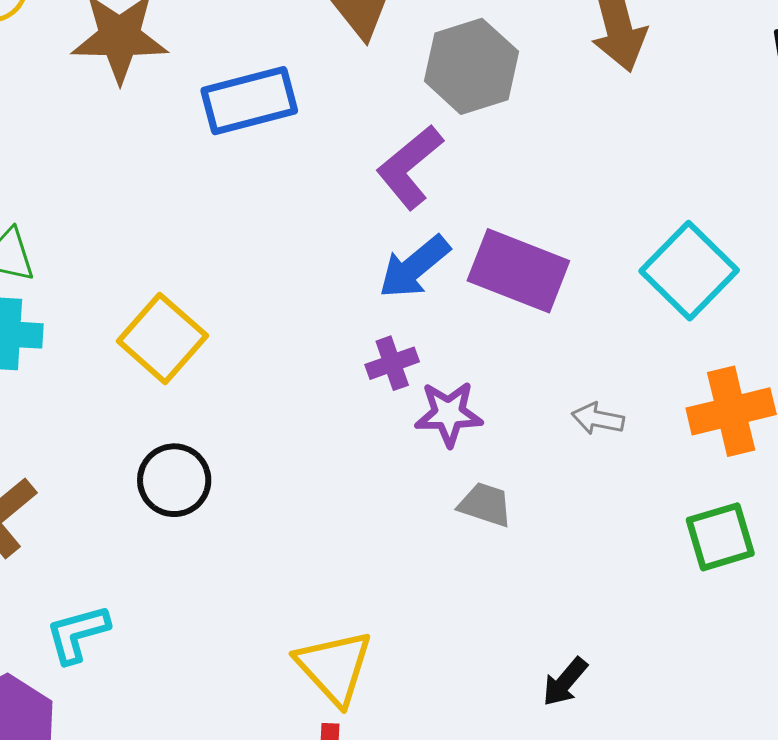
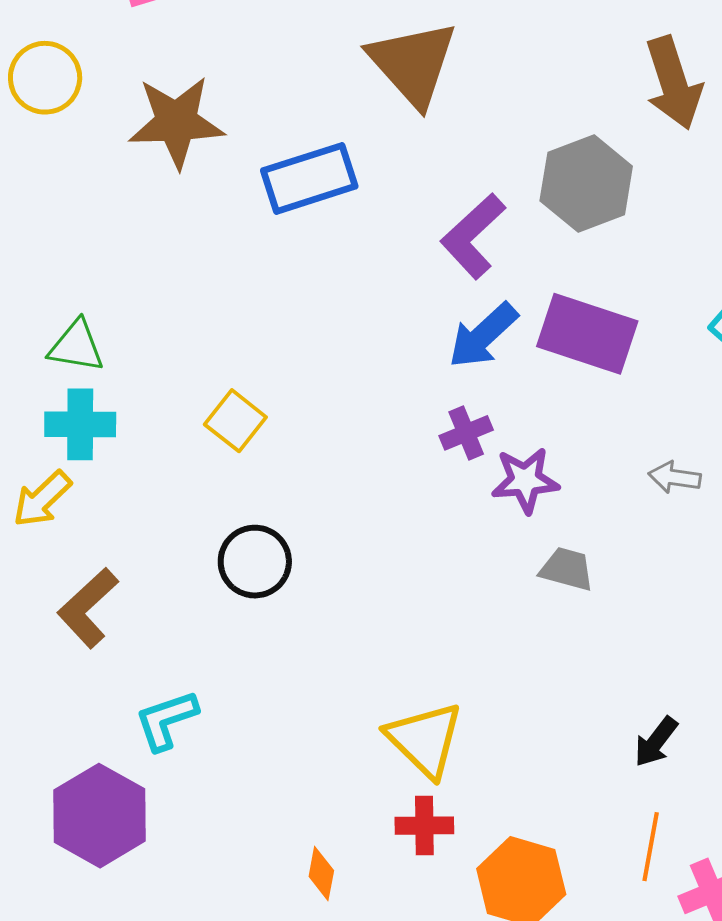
gray hexagon: (471, 66) -> (586, 184), moved
yellow square: (162, 338) -> (235, 421), size x0.7

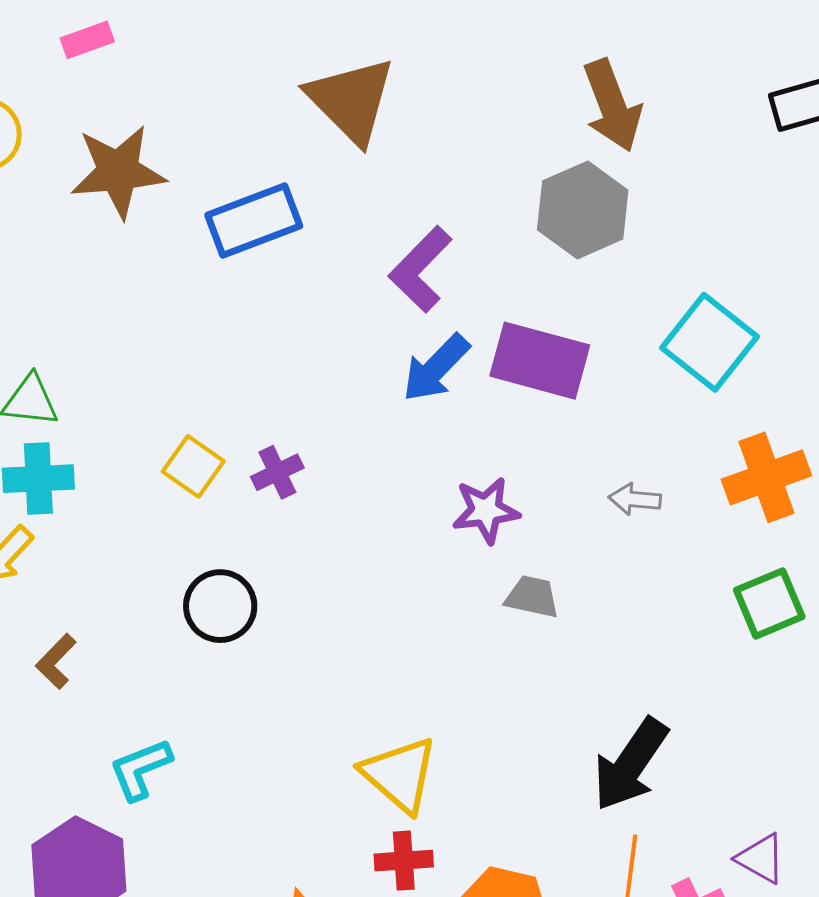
gray hexagon: (586, 184) -> (583, 210), moved
purple cross: (466, 433) -> (277, 472), moved
brown L-shape: (88, 608) -> (56, 661), size x0.7
black arrow: (656, 742) -> (630, 764), size x1.8

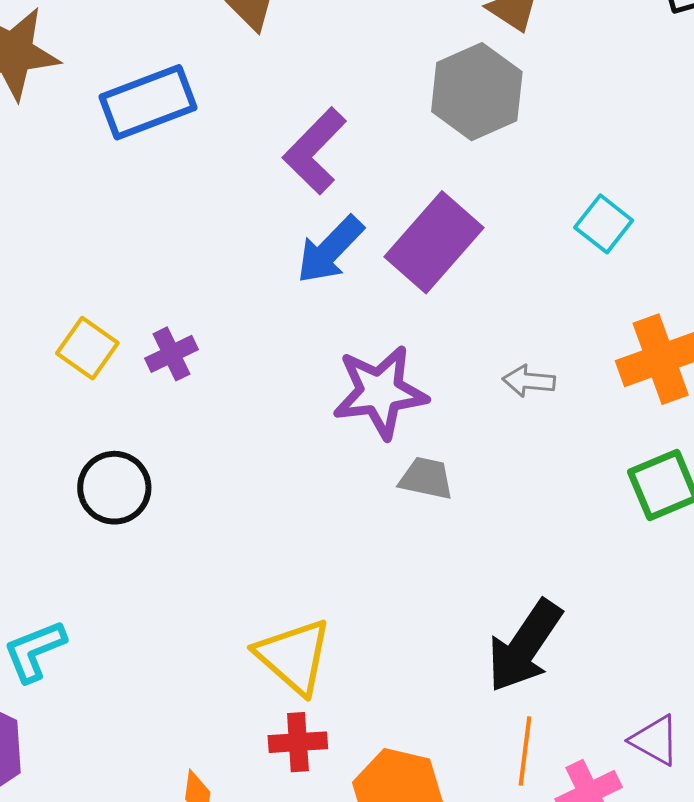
cyan square: (710, 342) -> (604, 224), size x0.6
purple rectangle: (540, 361) -> (434, 242), turned -64
purple star: (486, 510) -> (380, 392), size x1.4

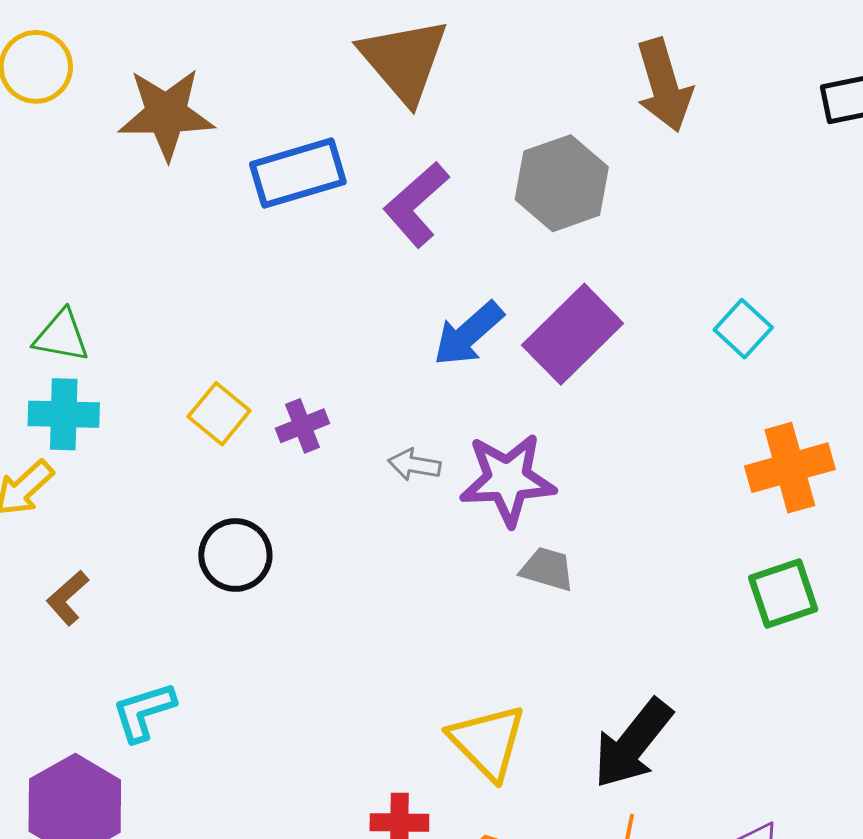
gray hexagon: (477, 92) -> (562, 183), moved
purple L-shape: (315, 151) -> (416, 204), moved
gray arrow: (529, 381) -> (414, 465), moved
yellow triangle: (294, 656) -> (488, 742), moved

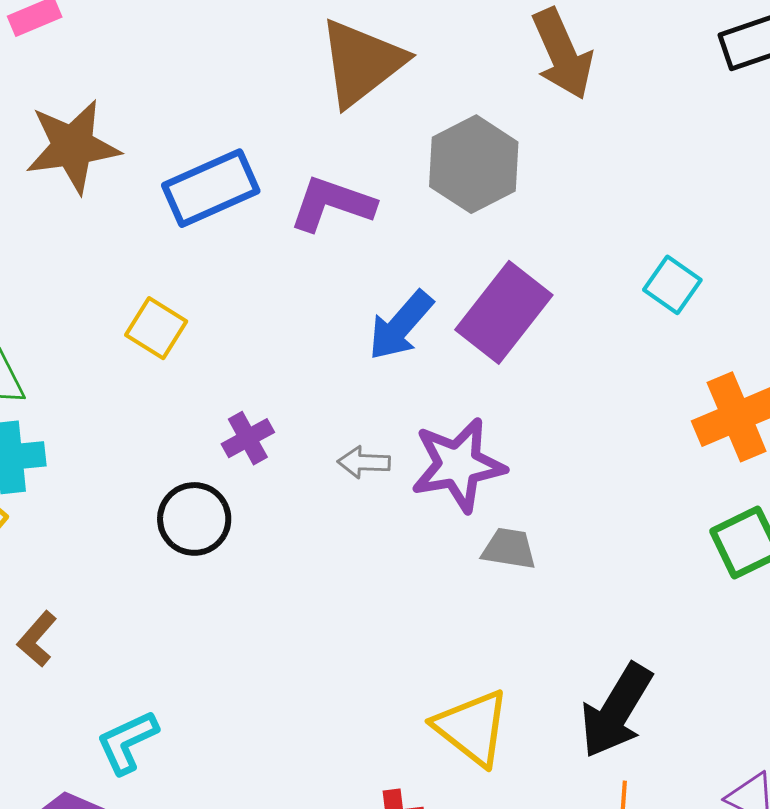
brown triangle: (404, 60) -> (362, 63), moved, turned 40
purple L-shape: (416, 204) -> (332, 204), turned 68
yellow square: (219, 414) -> (156, 328), moved
black circle: (235, 555) -> (194, 519), moved

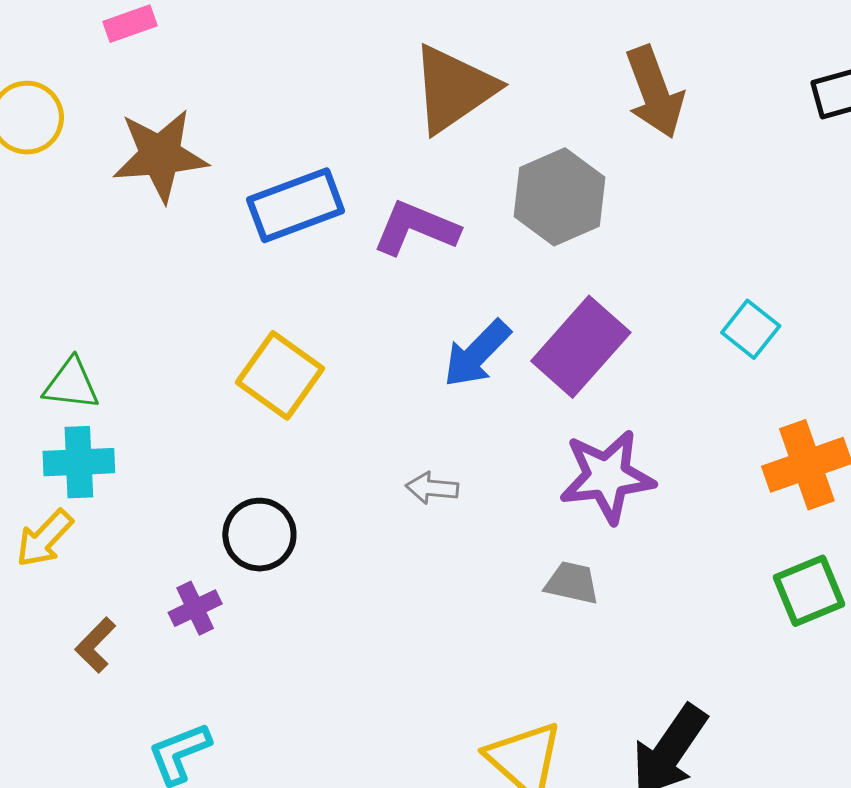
yellow square: (156, 328) -> (280, 375), moved, size x1.4
purple cross: (248, 438) -> (195, 608), moved
purple star: (458, 465) -> (607, 476), moved

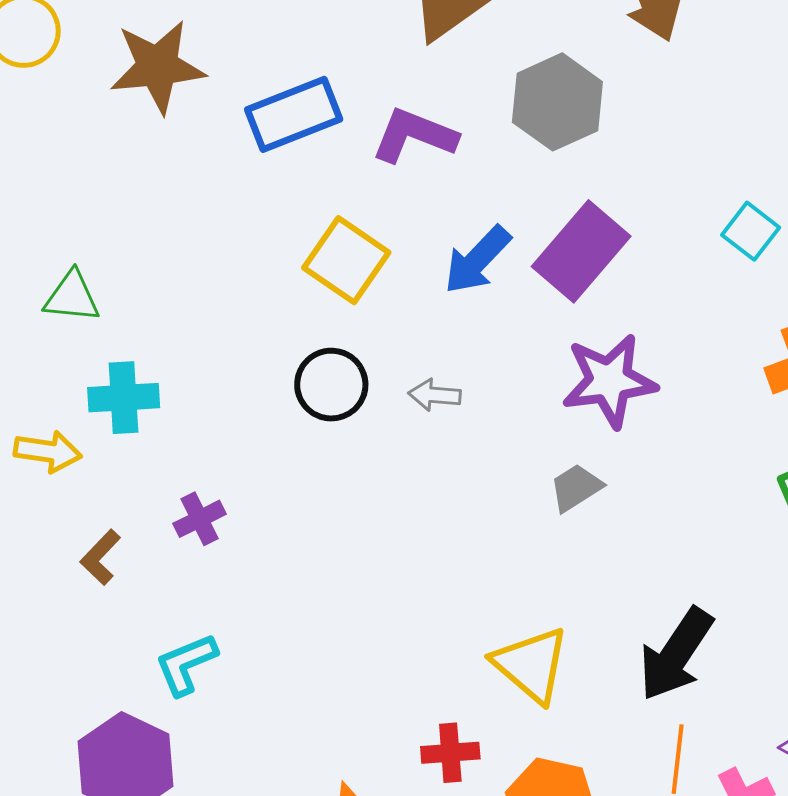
yellow square: (280, 375) -> (346, 260), moved
cyan cross: (79, 462) -> (124, 398), moved
black circle: (259, 535) -> (331, 385), moved
yellow arrow: (44, 538) -> (48, 451), turned -124
gray trapezoid: (572, 583) -> (576, 488), turned -44

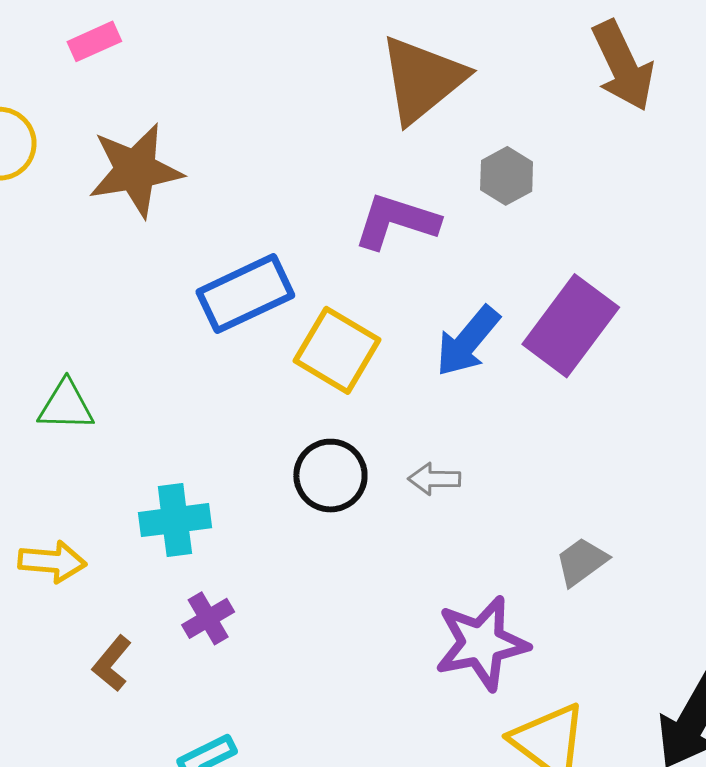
gray hexagon: (557, 102) -> (507, 176), moved, size x0.6
blue rectangle: (294, 114) -> (245, 294), moved
purple star: (609, 381) -> (482, 643), moved
cyan cross: (124, 398) -> (175, 520), moved

